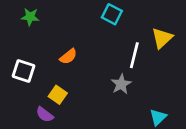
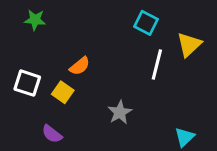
cyan square: (112, 14) -> (146, 23), moved
gray star: (121, 84) -> (120, 112), moved
yellow square: (58, 95) -> (63, 92), moved

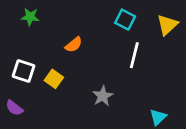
yellow triangle: (189, 45) -> (167, 25), moved
orange semicircle: (80, 66) -> (74, 45), moved
purple semicircle: (52, 134) -> (14, 108), moved

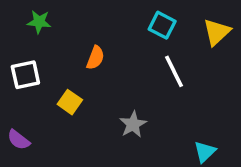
orange semicircle: (74, 45) -> (95, 58), turned -30
white line: (134, 55) -> (174, 71), turned -40
white square: (24, 71) -> (25, 75), moved, turned -30

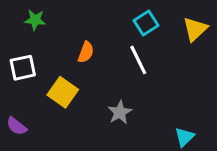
cyan square: (162, 25) -> (146, 23), turned 30
white line: (174, 71) -> (138, 60), moved
yellow square: (70, 102) -> (63, 92), size x1.4

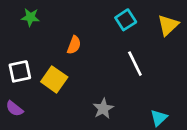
white line: (138, 60) -> (135, 64), moved
white square: (23, 68) -> (20, 71), moved
gray star: (120, 112) -> (103, 109), moved

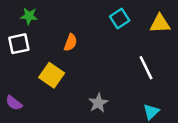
yellow triangle: (168, 25) -> (160, 24), turned 40
white line: (135, 64) -> (146, 68), moved
white square: (20, 71) -> (19, 44), moved

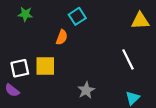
cyan square: (120, 19) -> (77, 16), moved
white square: (19, 44) -> (20, 68), moved
yellow square: (52, 75) -> (45, 66), turned -35

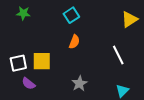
yellow triangle: (140, 21) -> (129, 19), turned -30
orange semicircle: (62, 37) -> (74, 42), moved
purple semicircle: (12, 90) -> (28, 84), moved

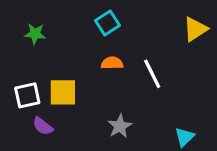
green star: (23, 13) -> (35, 34), moved
orange semicircle: (74, 42) -> (112, 63), turned -112
white line: (118, 55) -> (152, 74), moved

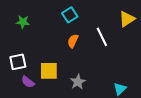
orange semicircle: (112, 63) -> (73, 41), turned -64
white line: (152, 74) -> (102, 37), moved
yellow square: (63, 92) -> (49, 71), moved

